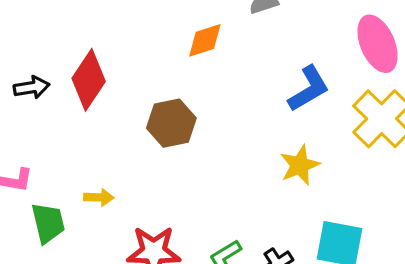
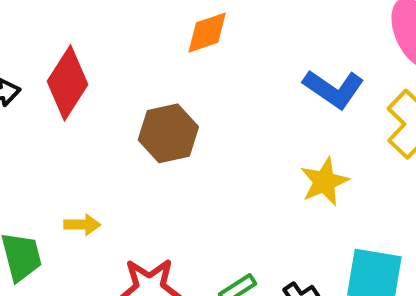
blue L-shape: (309, 89) -> (334, 89), turned 66

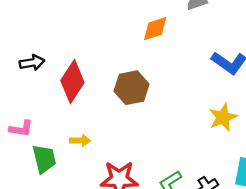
red diamond: (67, 83) -> (72, 81), moved

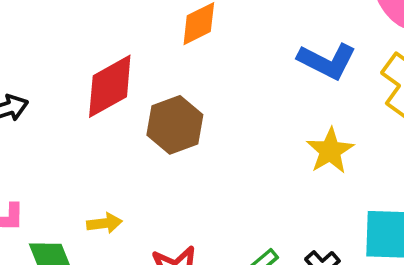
red diamond: (72, 81) -> (110, 86), moved, turned 36

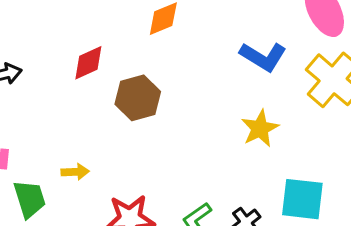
red diamond: (110, 86) -> (88, 63), size x0.7

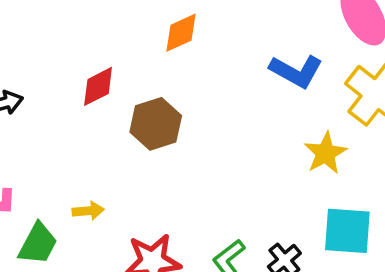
yellow star: (260, 128) -> (325, 153), moved
green trapezoid: (30, 199) -> (38, 244), turned 48

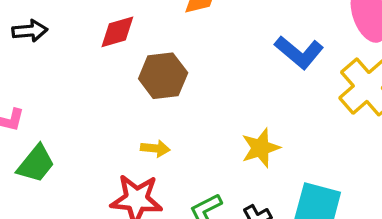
yellow star: (325, 153) -> (261, 148), moved
yellow arrow: (88, 211) -> (155, 148), moved

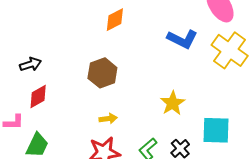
black arrow: (30, 31) -> (30, 64), moved
red diamond: (117, 32) -> (38, 96), moved

